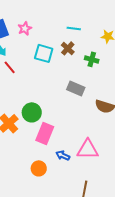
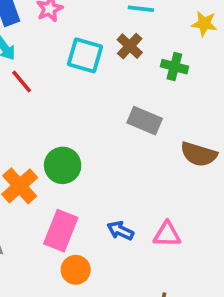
pink rectangle: (45, 133) -> (61, 231), moved
pink triangle: (88, 149) -> (167, 234), size x0.7
blue arrow: (63, 155) -> (120, 231), moved

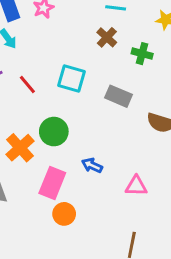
cyan square: (85, 55) -> (71, 79), moved
red line: (22, 81) -> (27, 84), moved
blue arrow: (120, 231) -> (92, 165), moved

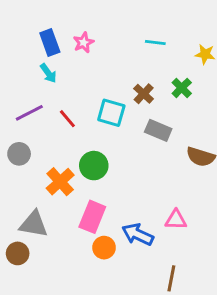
brown cross: (107, 37) -> (144, 94), moved
green cross: (142, 54) -> (182, 88), turned 30
blue arrow: (92, 165) -> (138, 234), moved, size x1.5

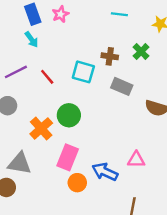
brown cross: (144, 94) -> (110, 56), turned -35

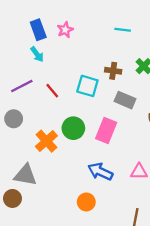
pink rectangle: (68, 157) -> (106, 131), moved
blue arrow: (105, 172) -> (100, 172), moved
orange circle: (77, 183) -> (86, 202), moved

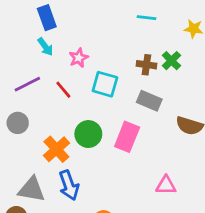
pink star: (65, 30) -> (79, 58), moved
brown cross: (113, 71) -> (146, 65), moved
blue arrow: (100, 172) -> (69, 185), moved, turned -135

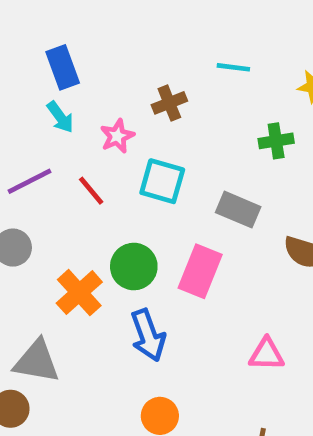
green cross: (171, 61) -> (276, 141), turned 36
brown cross: (146, 65) -> (169, 103), moved, turned -30
blue arrow: (69, 185) -> (148, 335), moved

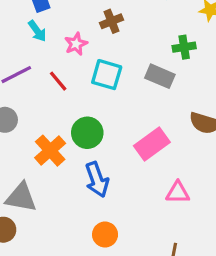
gray rectangle: (238, 210) -> (160, 76), moved
pink rectangle: (200, 271) -> (152, 144), moved, turned 32

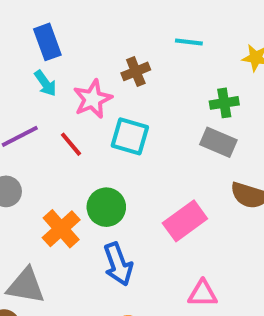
pink star: (76, 44) -> (93, 99), size x1.4
gray rectangle: (160, 76) -> (218, 142), moved
pink triangle: (178, 193) -> (203, 294), moved

